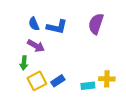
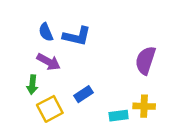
purple semicircle: (96, 24) -> (145, 60), moved
blue rectangle: (58, 81) -> (83, 94), moved

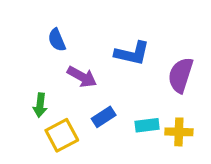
blue L-shape: (77, 36) -> (132, 53), moved
purple arrow: (48, 62) -> (82, 77), moved
cyan rectangle: (119, 116) -> (147, 125), moved

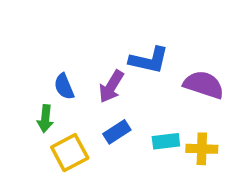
blue semicircle: (57, 40) -> (64, 87), moved
purple semicircle: (181, 75) -> (204, 85), turned 90
purple arrow: (82, 77) -> (111, 87), moved, turned 92

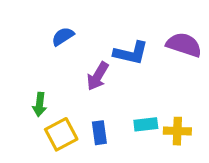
purple semicircle: (204, 85) -> (184, 45), moved
blue semicircle: (64, 87) -> (63, 36), moved, turned 80
blue rectangle: (117, 132) -> (99, 133), moved, turned -65

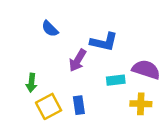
blue semicircle: (63, 36) -> (50, 29), turned -102
purple semicircle: (184, 45) -> (146, 70), moved
cyan rectangle: (146, 124) -> (116, 80), moved

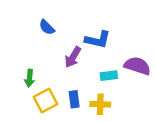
yellow cross: (141, 104) -> (100, 104), moved

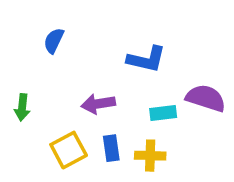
blue semicircle: (47, 27) -> (54, 41), moved, turned 70
purple arrow: (73, 57) -> (98, 104), moved, turned 50
green arrow: (29, 78) -> (22, 107), moved

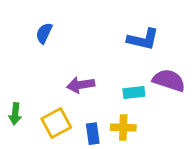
blue L-shape: (146, 59) -> (143, 39), moved
green arrow: (22, 107) -> (15, 114), moved
blue rectangle: (111, 148) -> (93, 134), moved

